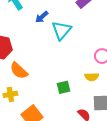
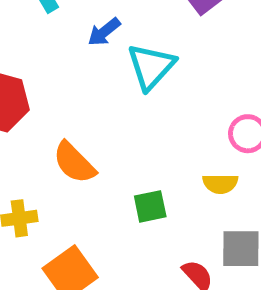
orange semicircle: (19, 71) -> (74, 163), moved

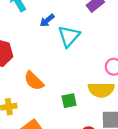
yellow semicircle: (220, 184) -> (101, 90), size x1.6

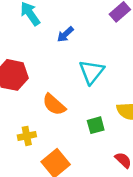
cyan triangle: (69, 36) -> (92, 72), moved

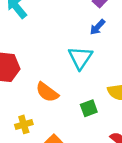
blue arrow: (65, 34) -> (97, 27), moved

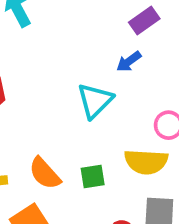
orange semicircle: (47, 92) -> (45, 173), moved

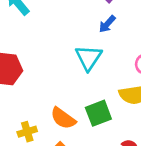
green square: (93, 177) -> (98, 113), size x1.4

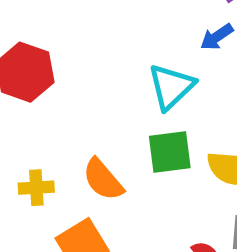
green square: (98, 113) -> (170, 152), moved

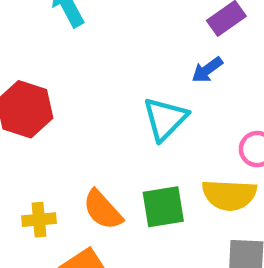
green square: (170, 152) -> (163, 207), moved

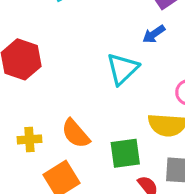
green square: (163, 207) -> (125, 153), moved

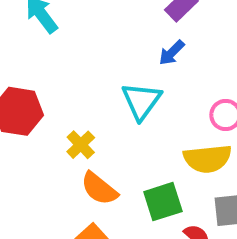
yellow cross: (29, 139) -> (81, 145), moved, turned -30

